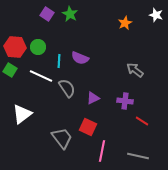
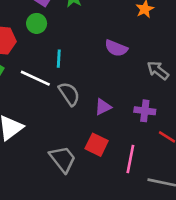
green circle: (38, 47) -> (37, 23), moved
purple semicircle: (80, 58) -> (116, 48), moved
pink line: (102, 151) -> (130, 159), moved

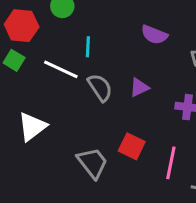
purple triangle: (103, 107) -> (139, 87), moved

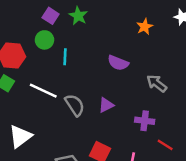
cyan line: (88, 47) -> (65, 57), moved

